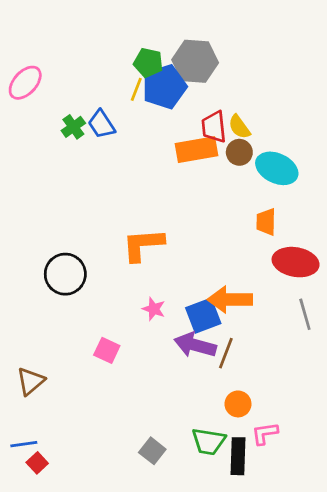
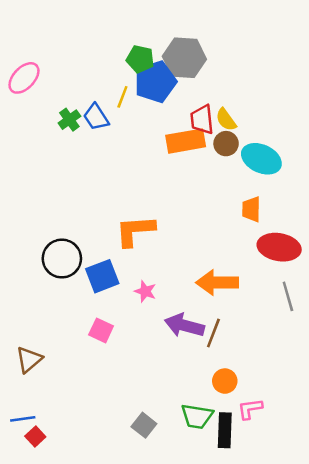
yellow line: (136, 89) -> (122, 97), moved
blue square: (203, 316) -> (102, 276), moved

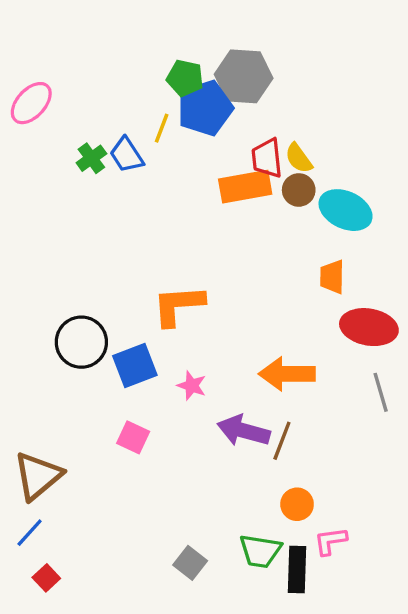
brown triangle: (29, 360) -> (38, 476), size x1.4
blue line: (23, 419) -> (30, 533), moved, turned -40

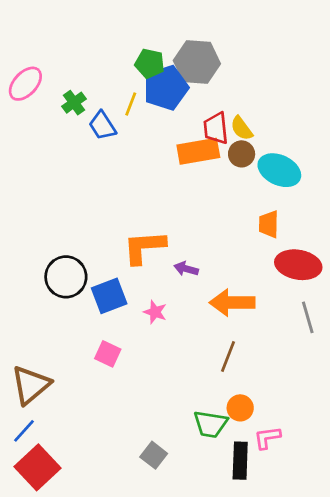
green cross: (91, 158) -> (74, 103), moved
purple arrow: (244, 431) -> (186, 269), moved, size x0.6
green trapezoid: (260, 551) -> (210, 424), moved
red square: (46, 578) -> (38, 467), size x2.0

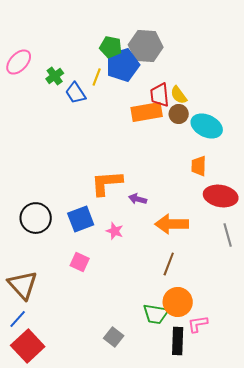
black circle: (66, 277) -> (36, 218), moved
brown triangle: (31, 385) -> (23, 285), turned -32
orange circle: (240, 408) -> (178, 302), size x1.5

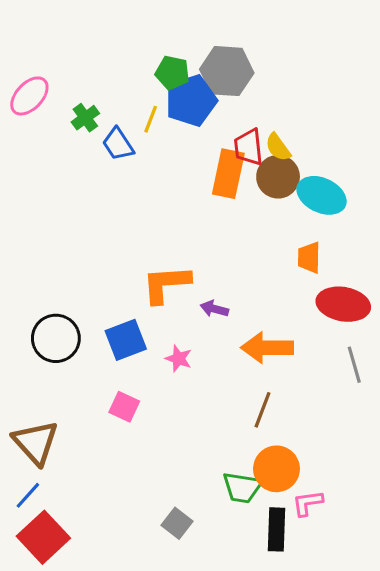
orange rectangle: (147, 112) -> (228, 174), turned -68
brown circle: (179, 114) -> (278, 177), size x1.4

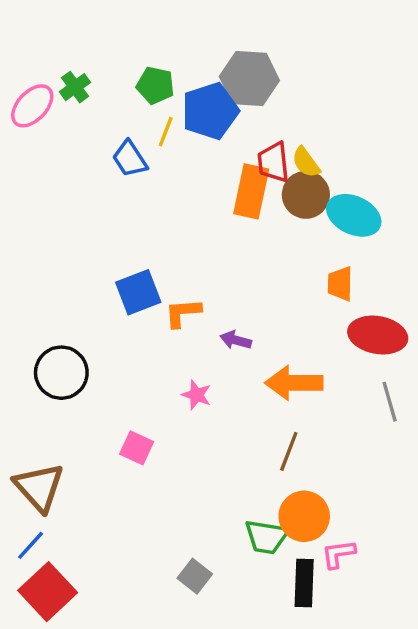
green pentagon: (172, 73) -> (155, 85), moved
green cross: (85, 118) -> (75, 87), moved
orange L-shape: (166, 284) -> (183, 313), size x0.7
blue square: (126, 340) -> (138, 292), moved

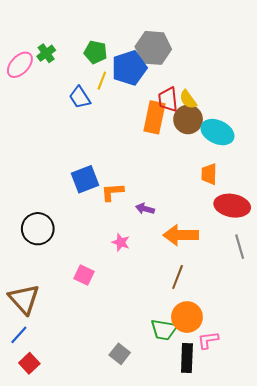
red square: (48, 592) -> (29, 363), size x0.6

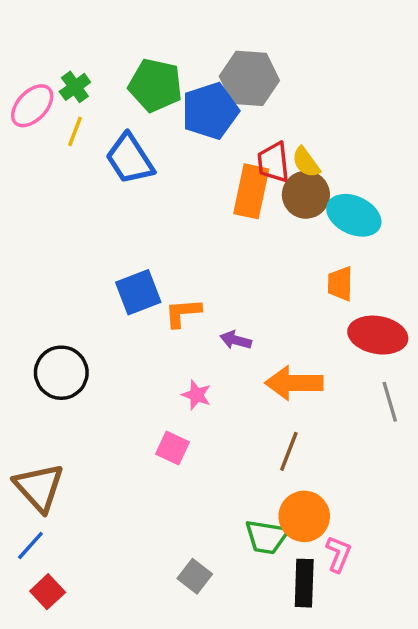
green pentagon: (96, 52) -> (155, 85), size x1.4
yellow line: (102, 81) -> (75, 131), moved
blue trapezoid: (80, 97) -> (130, 159), size x1.4
pink square: (84, 275) -> (172, 448), moved
pink L-shape: (208, 340) -> (338, 554), turned 120

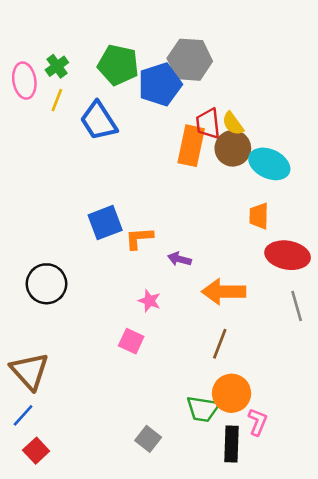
pink ellipse: (32, 106) -> (24, 81), turned -52

